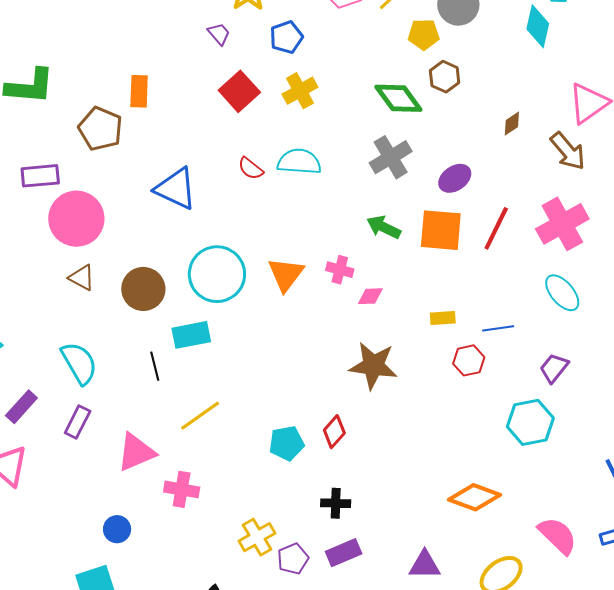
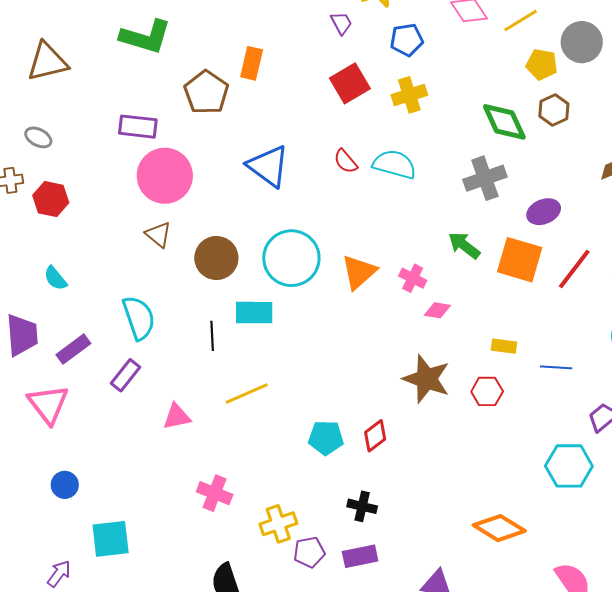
red hexagon: (469, 360) -> (487, 391), moved
pink triangle: (136, 452) -> (177, 416), size x0.7
pink cross: (182, 489) -> (215, 493), moved
blue circle: (117, 529) -> (65, 485), moved

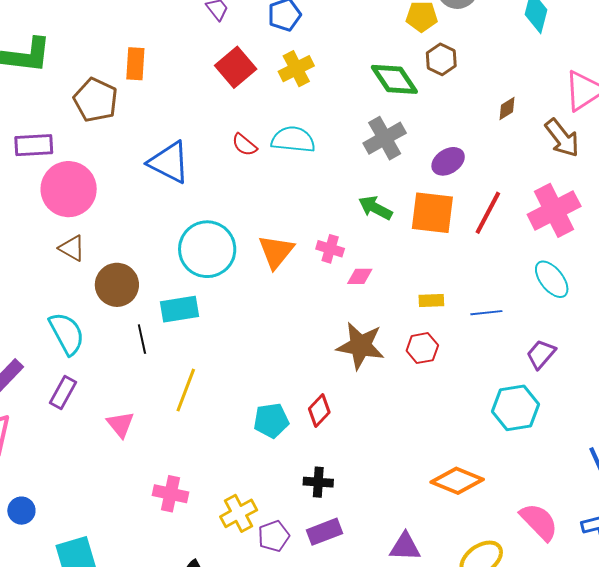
brown circle: (216, 258) -> (117, 285), moved
yellow line: (247, 393) -> (186, 390), turned -36
pink triangle: (177, 416) -> (120, 424), turned -48

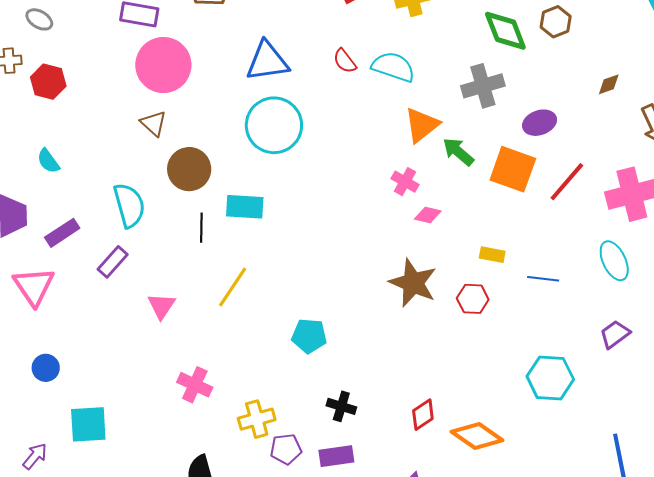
blue triangle: (169, 162) -> (267, 61), turned -48
cyan circle: (207, 249) -> (274, 125), moved
orange triangle: (276, 252) -> (422, 125), moved
purple trapezoid: (541, 354) -> (615, 334), moved
red diamond: (319, 410) -> (423, 415), moved

